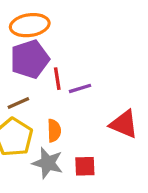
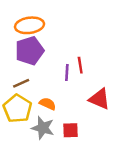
red line: (57, 79) -> (80, 65), moved
purple line: (80, 88) -> (67, 72), turned -70
orange semicircle: (54, 131) -> (48, 104), turned -63

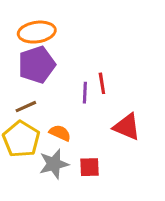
gray star: (43, 128) -> (54, 164), turned -30

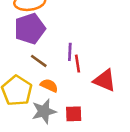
red line: (102, 83) -> (78, 64), moved
brown line: (26, 107) -> (39, 61), moved, turned 60

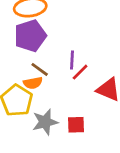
red line: (78, 64) -> (80, 72), turned 54
orange semicircle: (49, 86) -> (33, 83), moved, turned 144

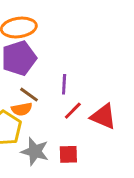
red line: (80, 72) -> (73, 111), moved
gray star: (45, 122) -> (35, 151), turned 30

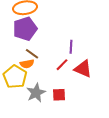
purple line: (64, 84) -> (71, 47), moved
gray star: (35, 151) -> (36, 93), turned 30

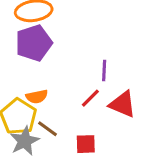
brown line: (32, 54) -> (47, 129), moved
gray star: (36, 93) -> (25, 141), moved

